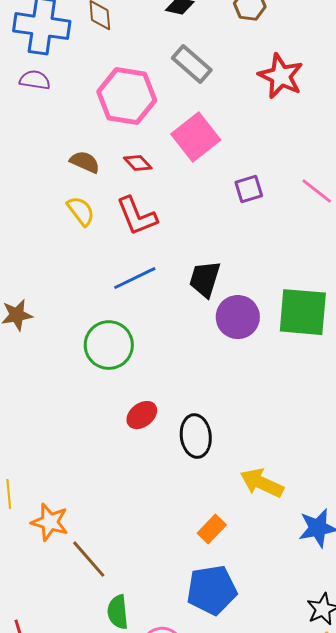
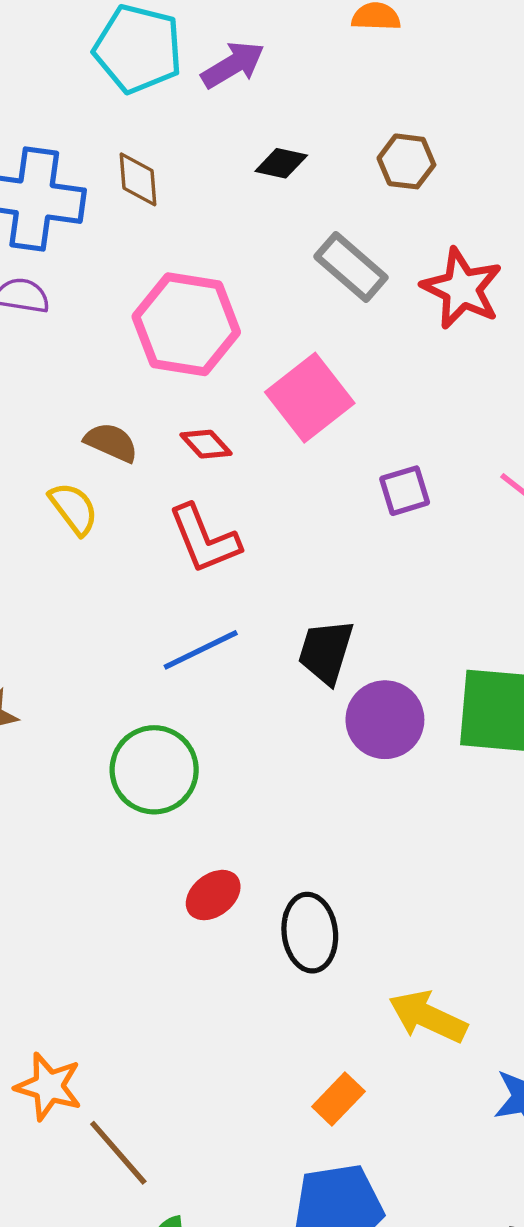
gray rectangle: (192, 64) -> (351, 267), moved
yellow semicircle: (81, 211) -> (74, 509), moved

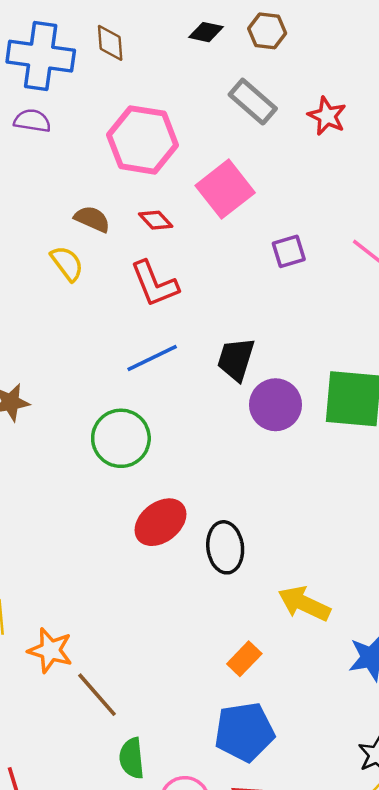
brown hexagon: (406, 161) -> (267, 31), moved
red star: (462, 288) -> (327, 116), size x0.7
red ellipse: (213, 895) -> (160, 522), size x1.4

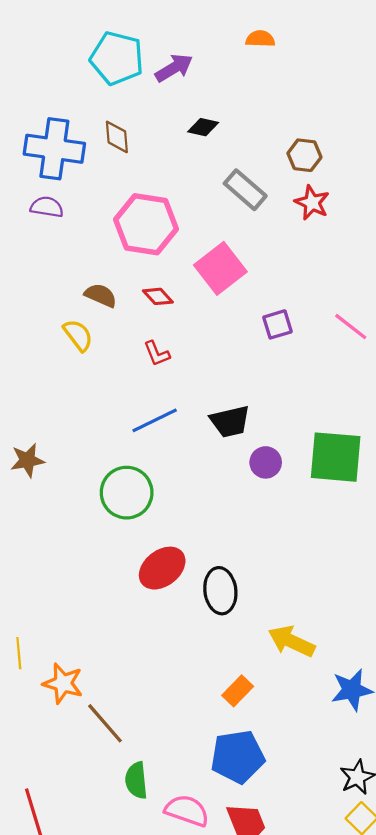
brown hexagon: (267, 31) -> (304, 155), moved
red L-shape: (154, 284) -> (157, 354), size x0.6
black trapezoid: (236, 359) -> (230, 421), turned -120
purple circle: (275, 405) -> (266, 462), size x0.7

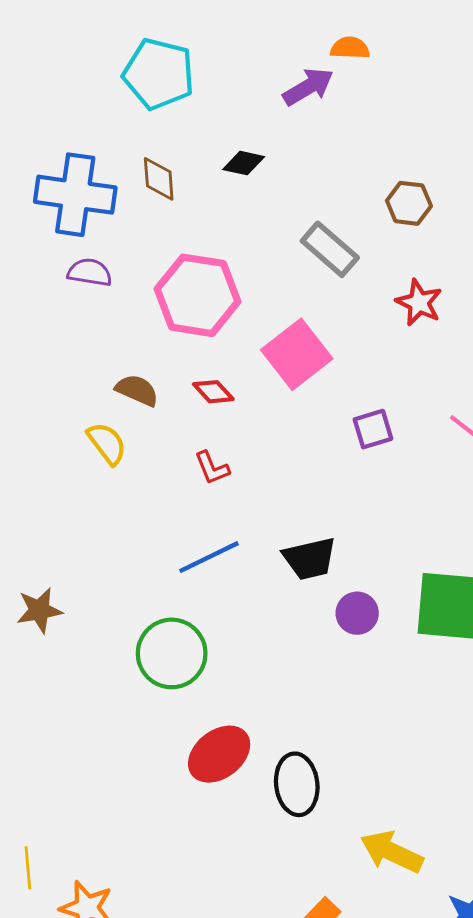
purple arrow: (174, 68) -> (308, 87), moved
black diamond: (203, 127) -> (244, 163), moved
red star: (312, 203) -> (419, 303), moved
purple semicircle: (47, 207) -> (90, 272), moved

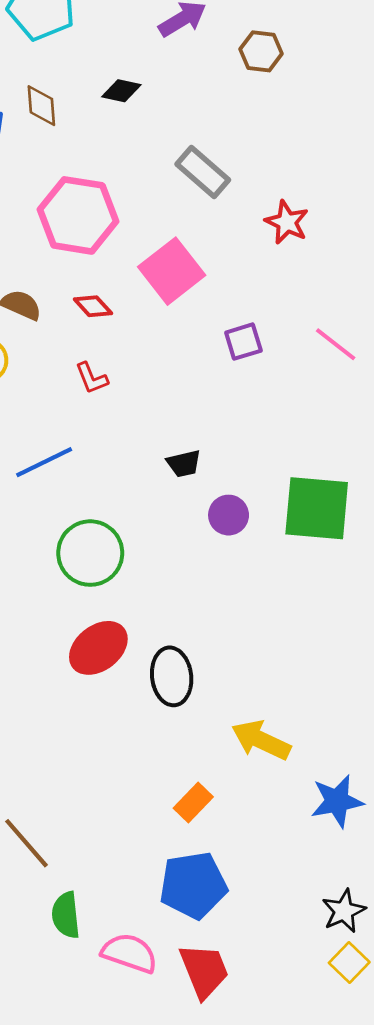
brown hexagon: (409, 203) -> (261, 51), moved
blue line: (209, 557) -> (44, 462), moved
black trapezoid: (310, 559) -> (184, 464), size x0.7
green circle: (172, 653) -> (90, 553), moved

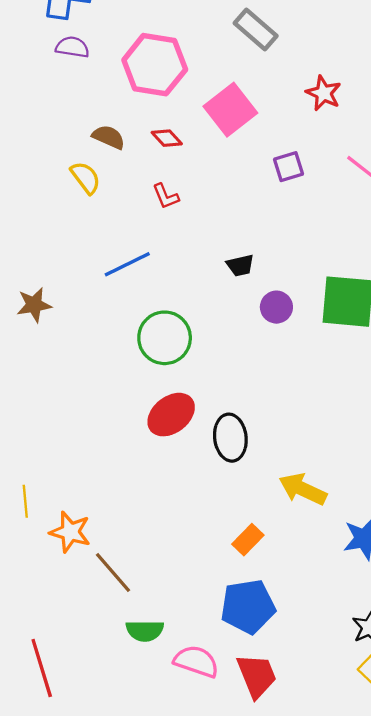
red star: (287, 222) -> (324, 93), moved
green semicircle: (66, 915) -> (145, 631), turned -84

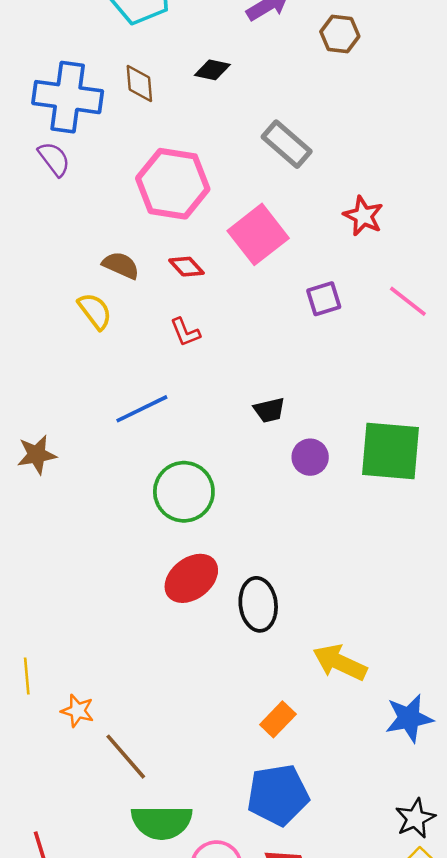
purple semicircle: (72, 47) -> (54, 159), moved, turned 44
orange star: (70, 532) -> (78, 711), size x0.7
green semicircle: (145, 631) -> (162, 822), size x1.4

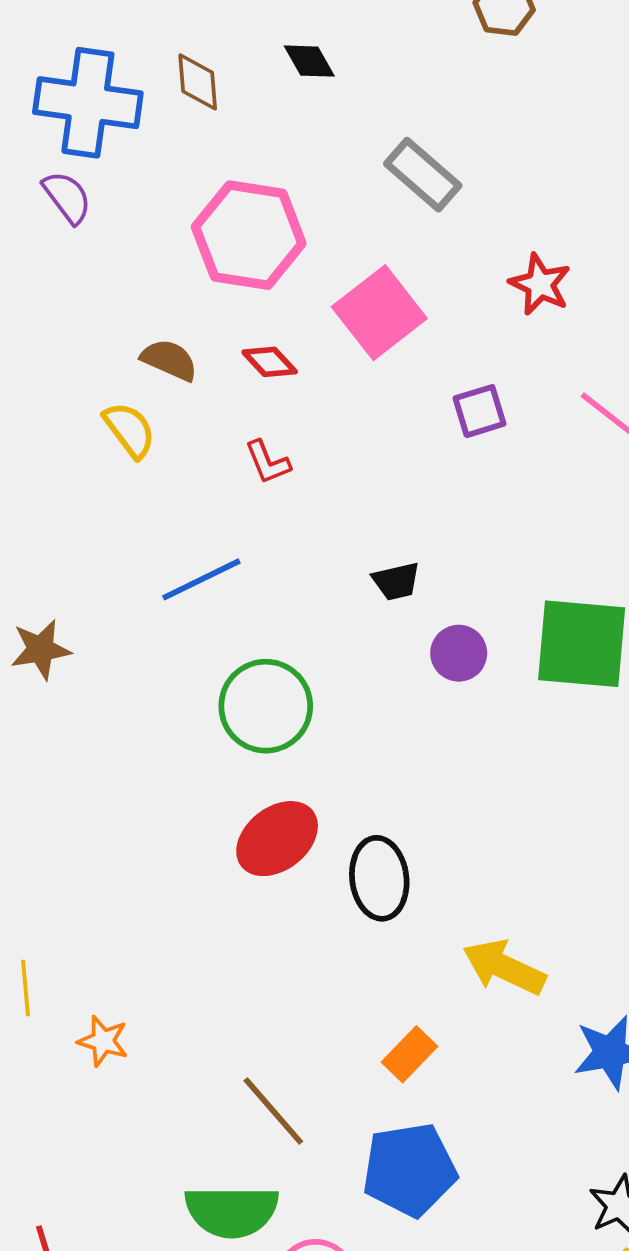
black diamond: (212, 70) -> (309, 61), turned 48
brown line: (126, 757) -> (273, 1111), moved

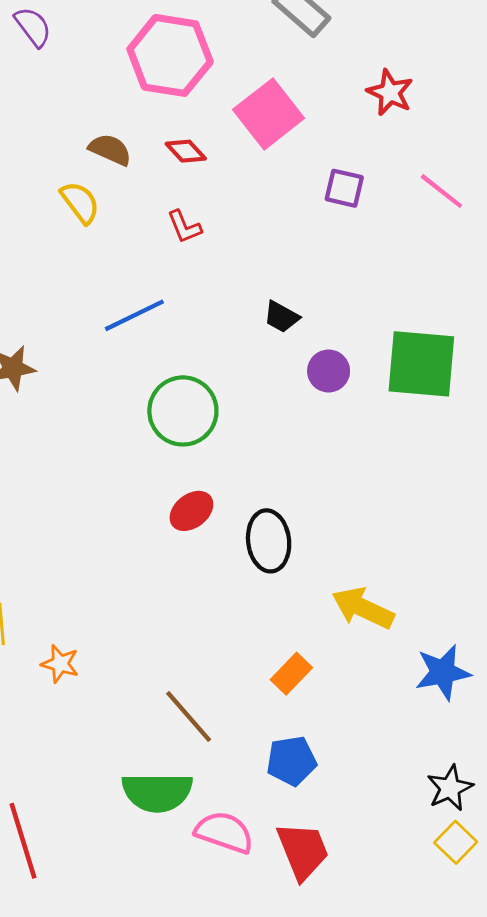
purple square: (480, 411) -> (344, 188), turned 30
black trapezoid: (396, 581) -> (281, 317), turned 42
red ellipse: (277, 839) -> (191, 511), size x0.7
blue pentagon: (410, 1170) -> (291, 761), size x0.7

